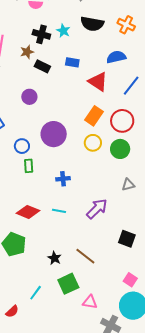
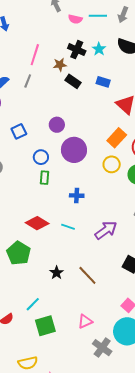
purple circle: (29, 97) -> (57, 125), moved
green square: (68, 284) -> (45, 326), moved
pink triangle: (90, 302) -> (85, 321), turned -42

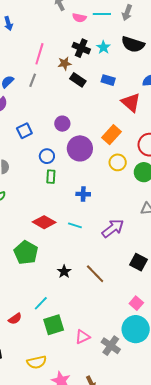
orange rectangle: (117, 138) -> (111, 135), moved
pink triangle: (85, 321) -> (83, 337), moved

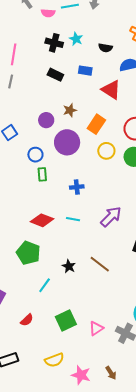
black semicircle: (133, 44) -> (105, 48), moved, size x0.6
brown star: (65, 63) -> (70, 110), moved
cyan line: (41, 303) -> (45, 285), moved

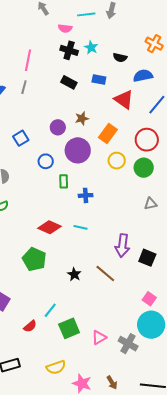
pink semicircle: (48, 13) -> (65, 28), moved
green rectangle: (42, 174) -> (64, 181), moved
purple arrow: (111, 217) -> (122, 246), moved, turned 140
cyan line: (45, 285) -> (50, 310), moved

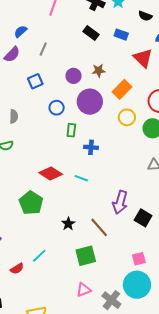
gray line: (24, 87) -> (43, 49), moved
pink square: (149, 299) -> (139, 259), turned 32
green square: (69, 328) -> (86, 256), moved

